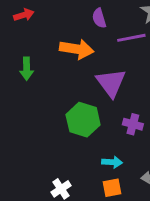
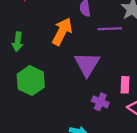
orange arrow: (77, 49) -> (62, 31), turned -80
green hexagon: (83, 120) -> (31, 81), moved

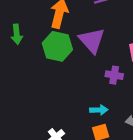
green hexagon: (31, 81) -> (57, 46), moved

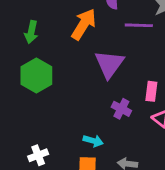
green hexagon: (57, 46) -> (36, 76), moved

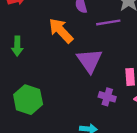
orange arrow: (84, 24) -> (61, 31), turned -64
green hexagon: (36, 76) -> (28, 100), moved

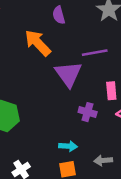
purple line: (108, 22) -> (95, 53), moved

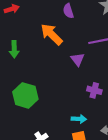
purple triangle: (68, 74) -> (78, 59), size x0.6

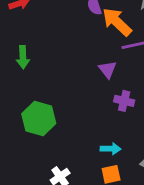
orange arrow: (52, 34) -> (117, 22), moved
purple cross: (94, 90) -> (124, 101), moved

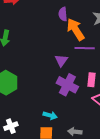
purple cross: (124, 101) -> (67, 85), size x1.5

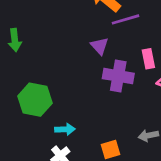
cyan arrow: (50, 115) -> (65, 129), moved

